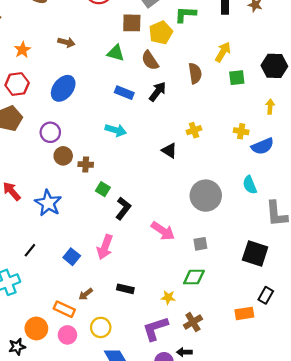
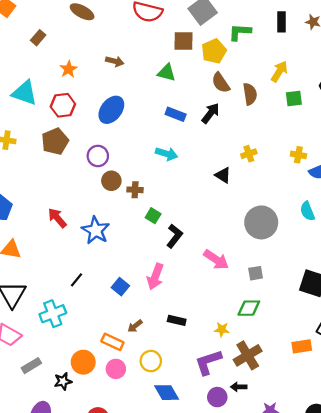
brown semicircle: (150, 60) -> (221, 83), moved
brown cross: (193, 322) -> (248, 355), size x1.4

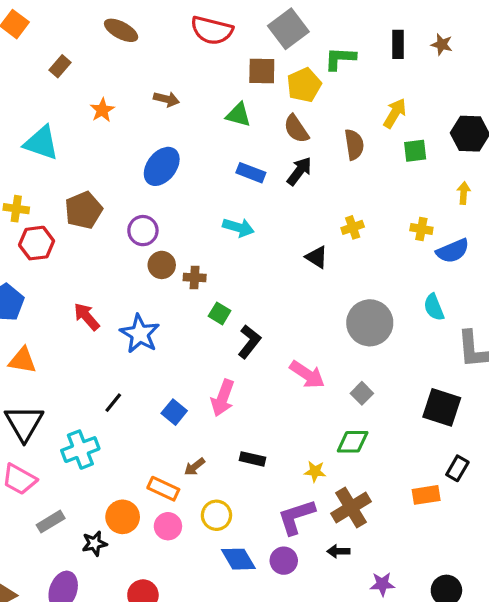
brown semicircle: (221, 83) -> (296, 129), moved
red hexagon: (63, 105) -> (37, 243), moved
gray square: (256, 273) -> (362, 393), turned -35
purple circle: (217, 397) -> (284, 561), moved

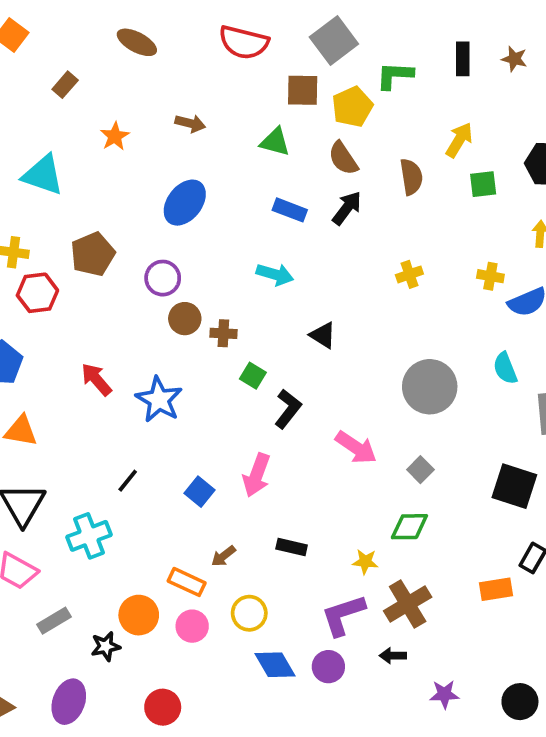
black triangle: (317, 257) -> (323, 335), moved

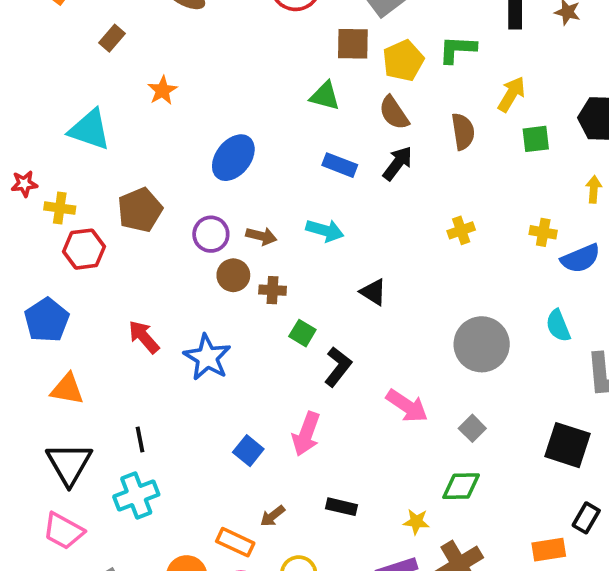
green L-shape: (395, 75) -> (457, 49), moved
brown arrow: (190, 123) -> (261, 236), moved
black line: (128, 481) -> (140, 440), moved, turned -50

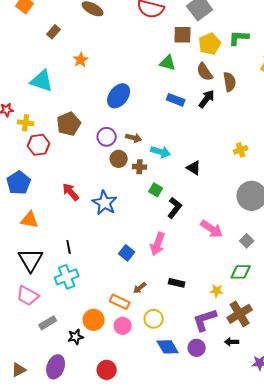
brown semicircle: (463, 131) -> (230, 82), moved
cyan arrow: (325, 230) -> (161, 152), moved
yellow cross: (461, 230) -> (241, 150), moved

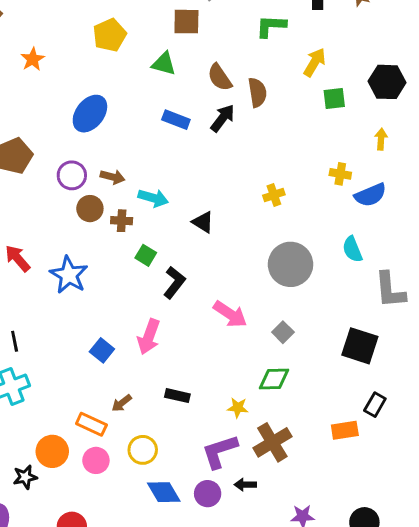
yellow pentagon: (210, 44) -> (110, 35), moved
black arrow: (232, 342) -> (245, 485), moved

